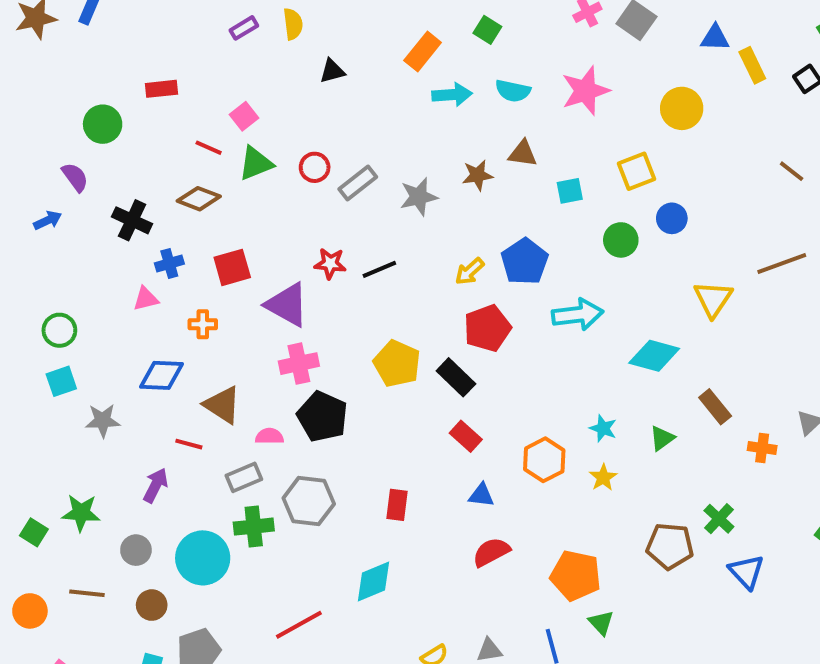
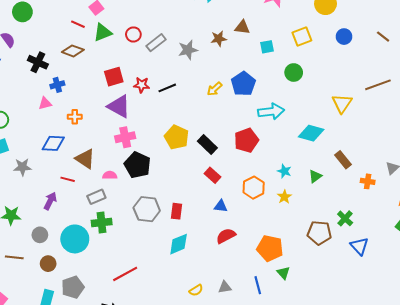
blue circle: (672, 218) -> (344, 37), moved
red square: (232, 267) -> (114, 77), moved
red pentagon: (487, 328) -> (246, 140), moved
gray hexagon: (309, 501) -> (147, 209), moved
cyan diamond: (373, 581) -> (179, 244), moved

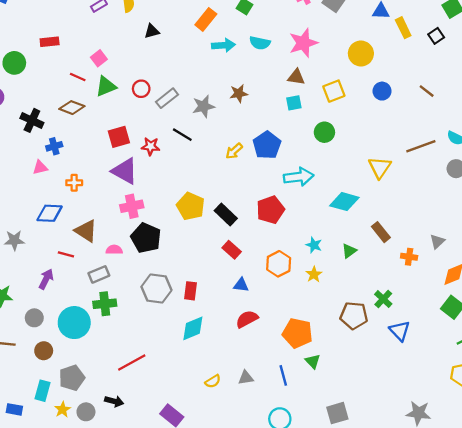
brown triangle: (242, 27) -> (296, 77), moved
black line: (167, 88) -> (182, 135), moved, turned 54

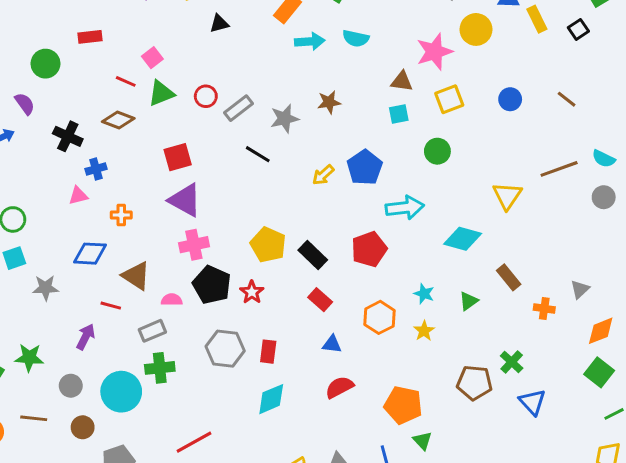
pink star: (303, 43) -> (434, 52), moved
yellow circle: (361, 53) -> (476, 29), moved
red star: (151, 146) -> (252, 292), moved, turned 30

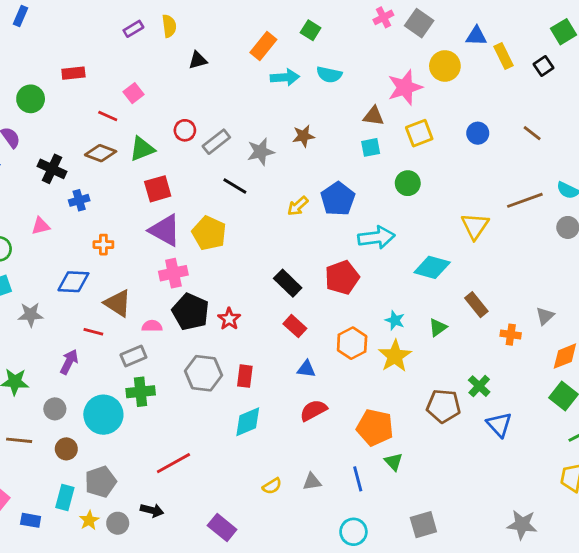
green triangle: (161, 93) -> (142, 149), moved
pink triangle: (78, 196) -> (41, 226), moved
yellow pentagon: (268, 245) -> (209, 233), moved
yellow star: (424, 331) -> (395, 356), size x1.6

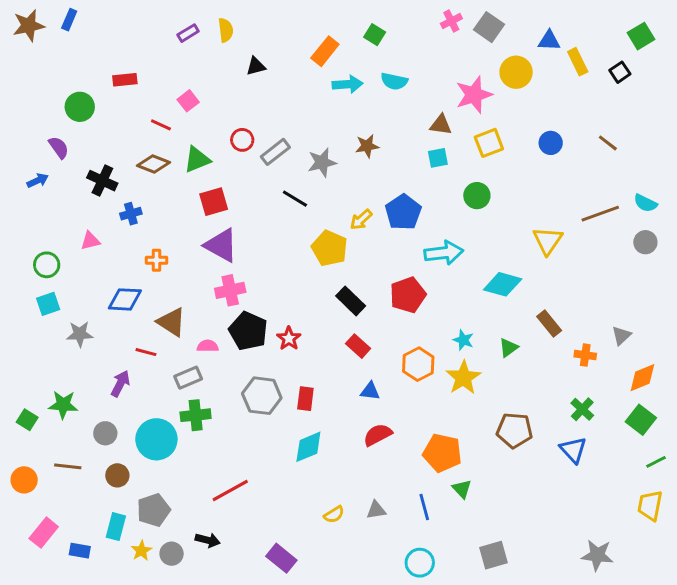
yellow pentagon: (209, 233) -> (329, 248), moved
green cross: (479, 386) -> (582, 409), moved

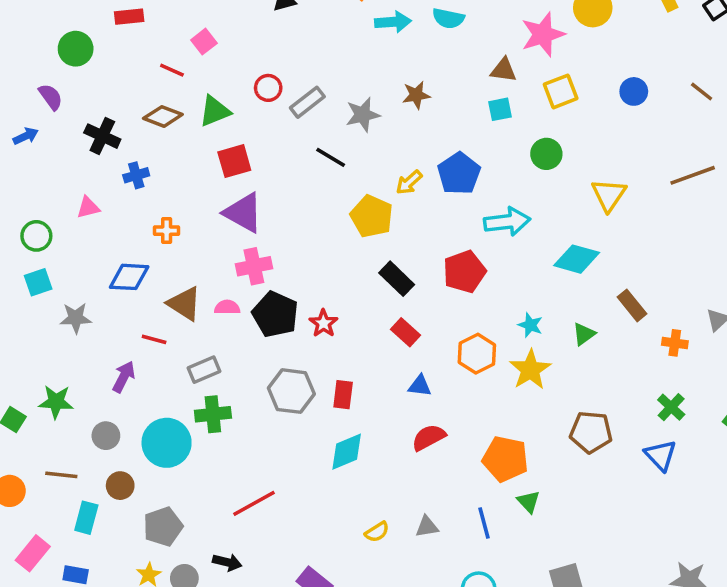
yellow triangle: (548, 241) -> (609, 195), moved
pink semicircle: (208, 346) -> (227, 307), moved
cyan rectangle: (116, 527) -> (86, 518), moved

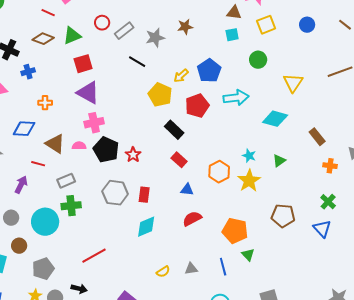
red pentagon: (464, 272) -> (197, 106), moved
brown rectangle: (632, 305) -> (317, 137), moved

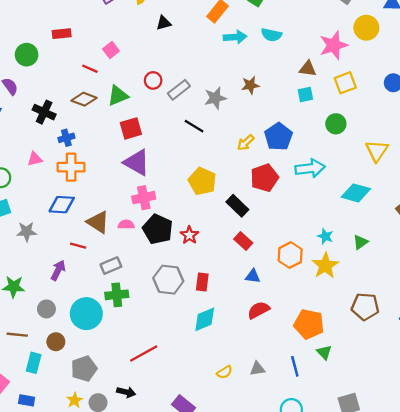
yellow pentagon: (160, 95) -> (202, 181), moved
orange cross: (45, 103) -> (71, 167), moved, size x1.6

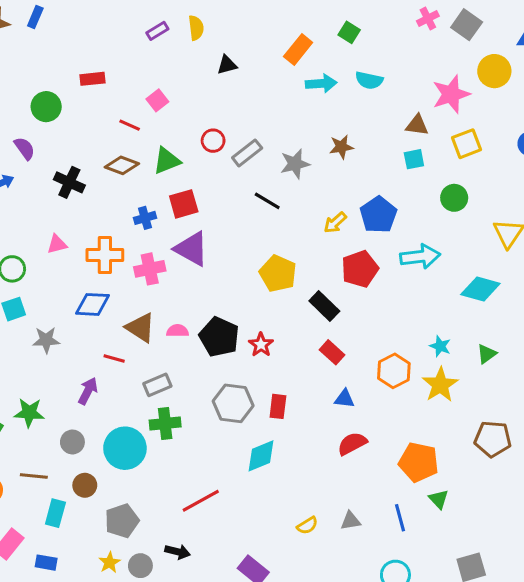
blue cross: (66, 138) -> (145, 218), moved
pink cross: (144, 198) -> (150, 269), moved
cyan diamond: (205, 319) -> (261, 456), moved

